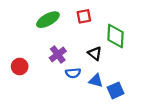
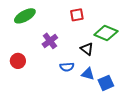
green ellipse: (48, 20) -> (25, 16), moved
green diamond: (116, 36) -> (106, 33), turned -70
purple cross: (58, 54) -> (50, 41), moved

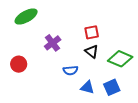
red square: (77, 15) -> (92, 32), moved
green diamond: (106, 33) -> (120, 59), moved
blue triangle: (88, 74) -> (87, 87), moved

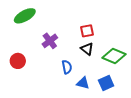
blue semicircle: (70, 70) -> (67, 67), turned -96

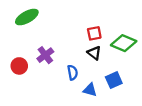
purple cross: (50, 41) -> (45, 55), moved
green diamond: (114, 56) -> (124, 43), moved
blue square: (106, 83) -> (114, 80), moved

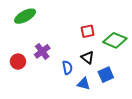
black triangle: (94, 53) -> (88, 57), moved

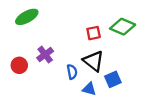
green diamond: (115, 40) -> (123, 27), moved
black triangle: (88, 57) -> (94, 61), size x1.5

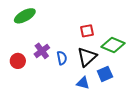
green diamond: (123, 27) -> (113, 45), moved
black triangle: (94, 61) -> (87, 57), turned 40
blue semicircle: (72, 72) -> (62, 58), moved

